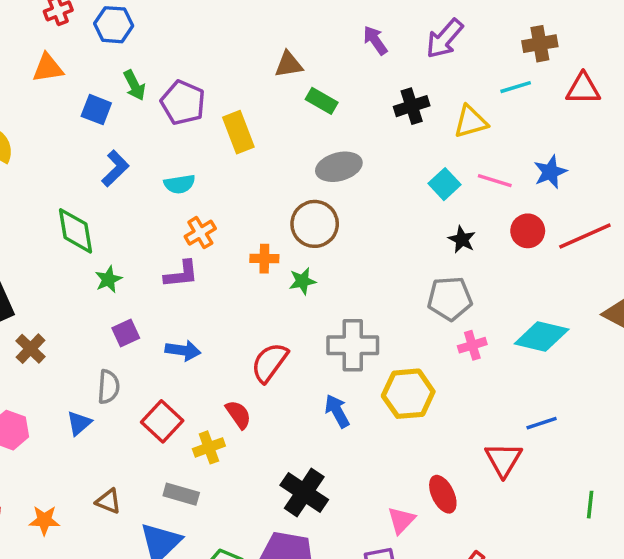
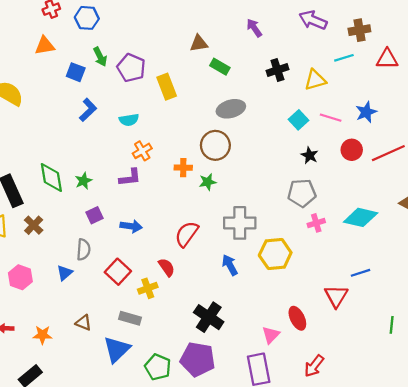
purple arrow: (445, 39) -> (313, 20), moved, turned 72
green diamond: (76, 231) -> (51, 177), moved

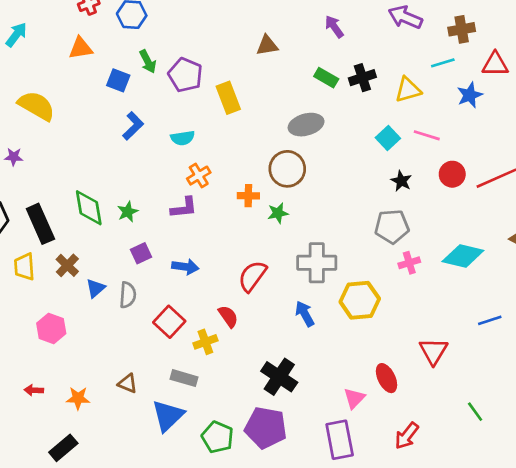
green rectangle: (220, 67) -> (326, 78), moved
blue star: (366, 112) -> (470, 95), moved
blue triangle: (65, 273) -> (95, 288), moved
blue line: (361, 273) -> (490, 320), moved
green line: (392, 325) -> (475, 412), moved, turned -42

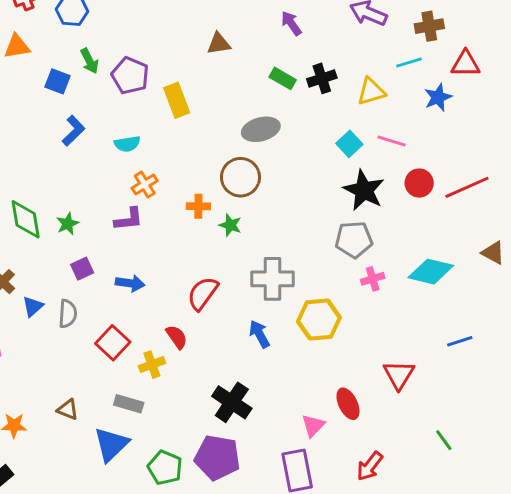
black star: (401, 181) -> (364, 190), size x1.8
green star: (278, 213) -> (230, 225), turned 30

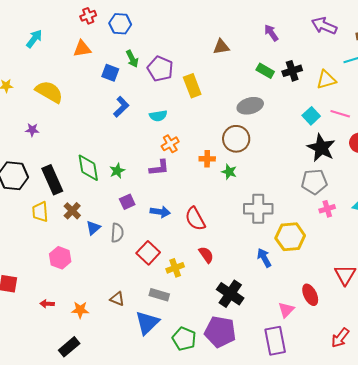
red semicircle: (203, 293) -> (195, 219), moved, turned -65
blue arrow: (259, 334) -> (264, 258), moved
red semicircle: (177, 337) -> (206, 255), moved
red arrow: (370, 466) -> (340, 338), moved

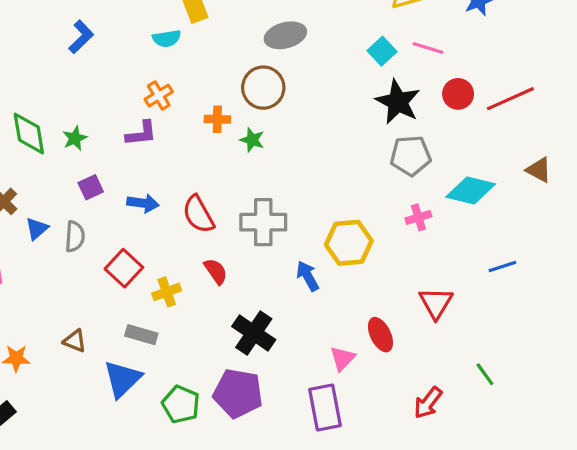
cyan semicircle: (158, 116) -> (167, 38), moved
gray pentagon: (314, 182) -> (411, 156), moved
gray cross: (258, 209) -> (263, 222), moved
pink cross: (327, 209) -> (418, 217), moved

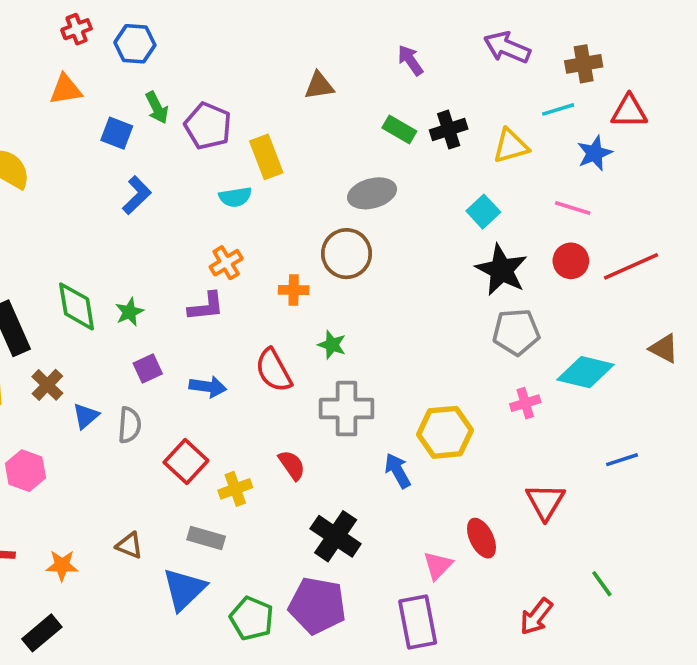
pink line: (428, 48) -> (573, 208), moved
green star: (252, 140) -> (332, 345), moved
red semicircle: (198, 214) -> (274, 370), moved

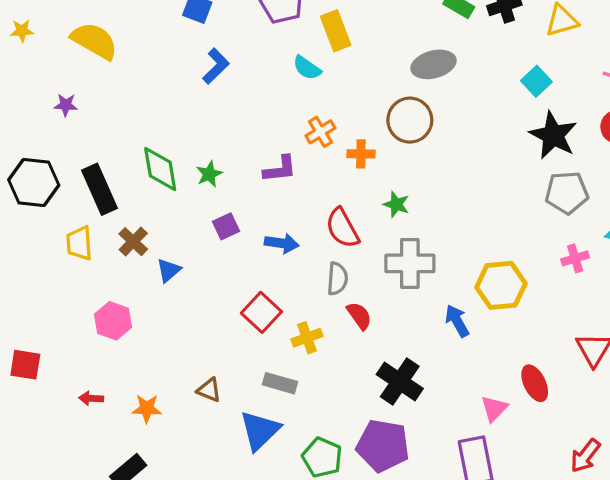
cyan semicircle: (235, 197) -> (307, 68), turned 44
orange cross: (226, 263) -> (320, 132), moved
gray semicircle: (129, 425) -> (337, 279), moved

